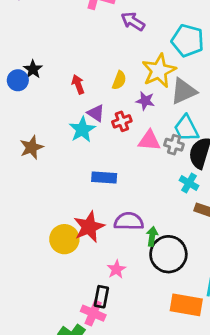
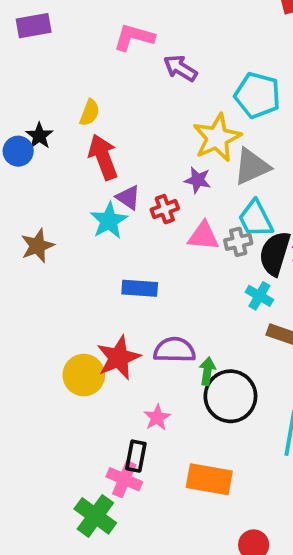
yellow semicircle: (119, 80) -> (90, 113), moved
red arrow: (78, 84) -> (103, 157), size x1.6
gray cross: (174, 145) -> (238, 242), turned -30
orange rectangle: (186, 305) -> (209, 479), moved

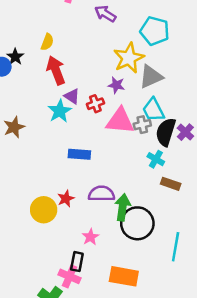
pink triangle: (203, 236) -> (120, 121), size x1.4
red star: (119, 358) -> (66, 199), size x0.6
green arrow: (207, 371) -> (123, 207), size x1.5

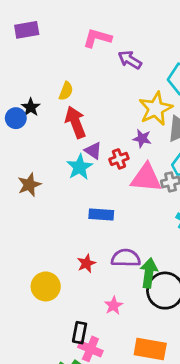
yellow circle: (44, 210) -> (46, 286), moved
black rectangle: (77, 262) -> (80, 333), moved

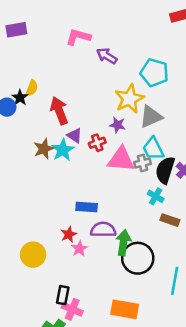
yellow semicircle: (66, 91) -> (32, 88), moved
brown star: (29, 185) -> (44, 149), moved
blue rectangle: (101, 215) -> (87, 207), moved
pink star: (114, 306) -> (79, 249), moved

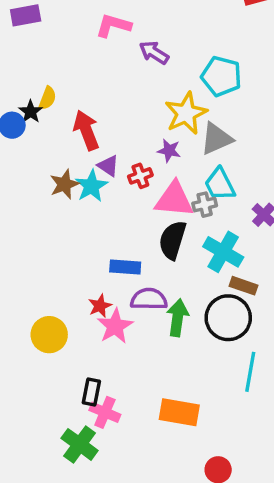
black semicircle: (165, 170) -> (172, 240), moved
cyan cross: (156, 196) -> (223, 252), size x1.6
pink star: (79, 249) -> (115, 326), size x1.5
black circle: (138, 258) -> (228, 318), moved

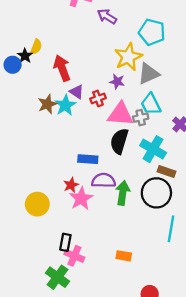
orange rectangle: (179, 412) -> (124, 256), size x0.6

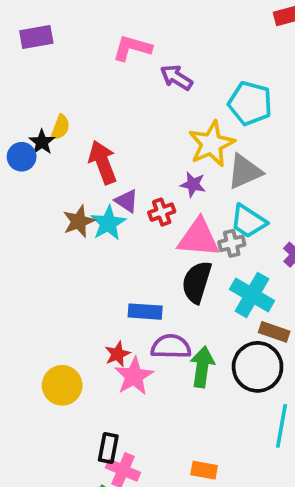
cyan trapezoid: (151, 104) -> (248, 221), turned -30

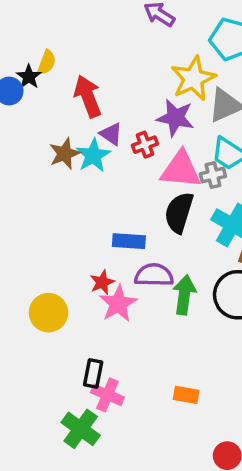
purple star: (193, 184) -> (175, 118), size x1.5

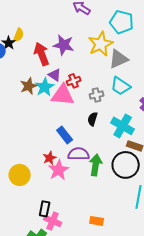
purple star: (175, 118) -> (64, 45), moved
pink triangle: (181, 170) -> (63, 95), moved
gray cross: (213, 175) -> (97, 95), moved
black semicircle: (179, 213) -> (93, 119), size x0.6
blue rectangle: (129, 241) -> (65, 135), turned 48

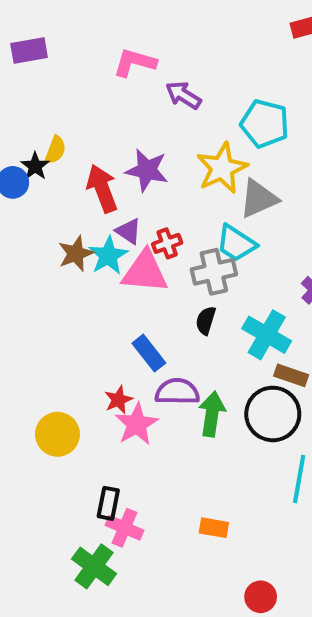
cyan trapezoid: (121, 86) -> (236, 243), moved
gray cross: (97, 95) -> (214, 272), size x1.5

